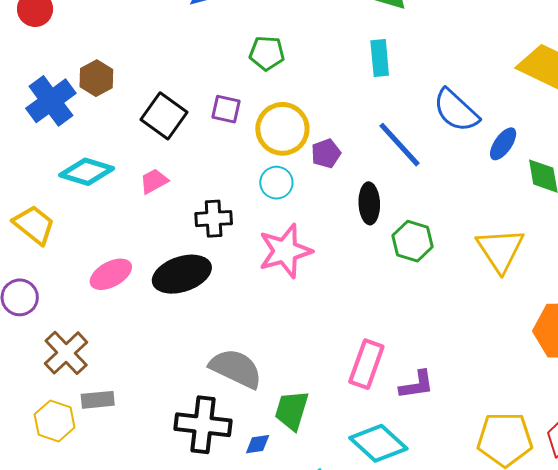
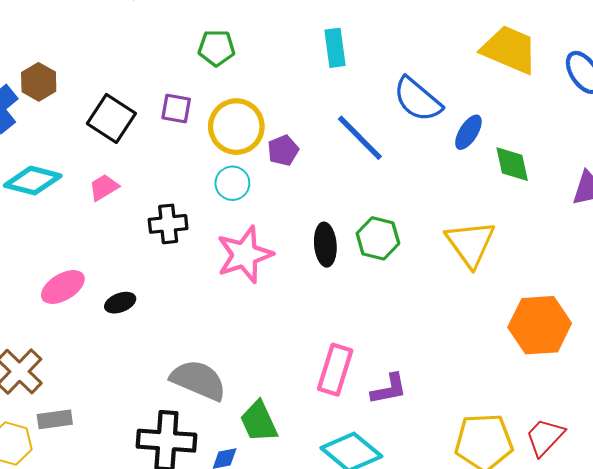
black ellipse: (369, 203) -> (325, 245), moved
black ellipse: (182, 274) -> (120, 303), moved, size x0.5
green trapezoid: (292, 410) -> (259, 421), turned -39

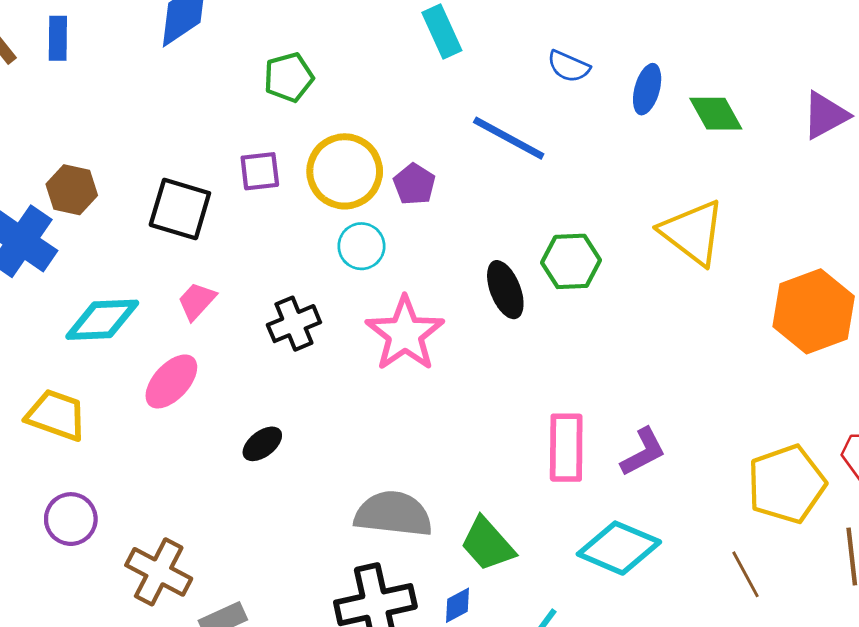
blue semicircle: (418, 99) -> (569, 66), size x0.6
pink ellipse: (63, 287) -> (171, 381), moved

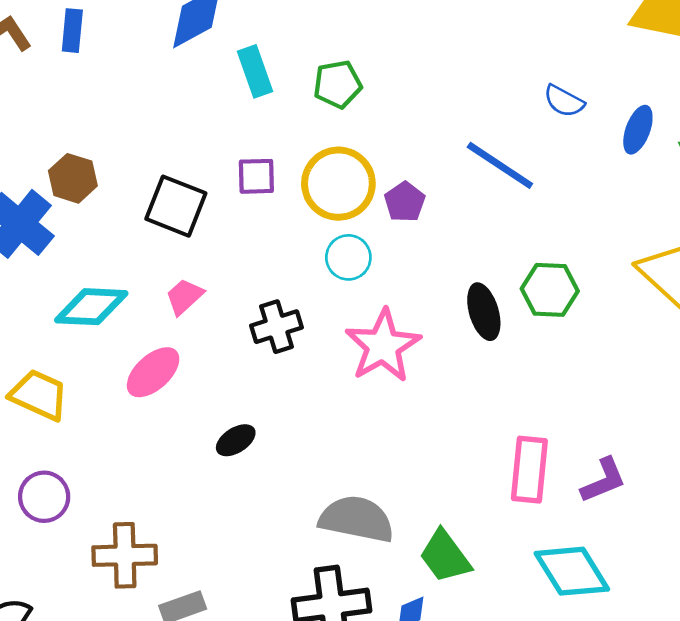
cyan rectangle: (442, 31) -> (255, 71), moved
green pentagon: (289, 77) -> (338, 84), moved
cyan diamond: (619, 548) -> (572, 571), turned 30
brown cross: (159, 572) -> (125, 555), turned -34

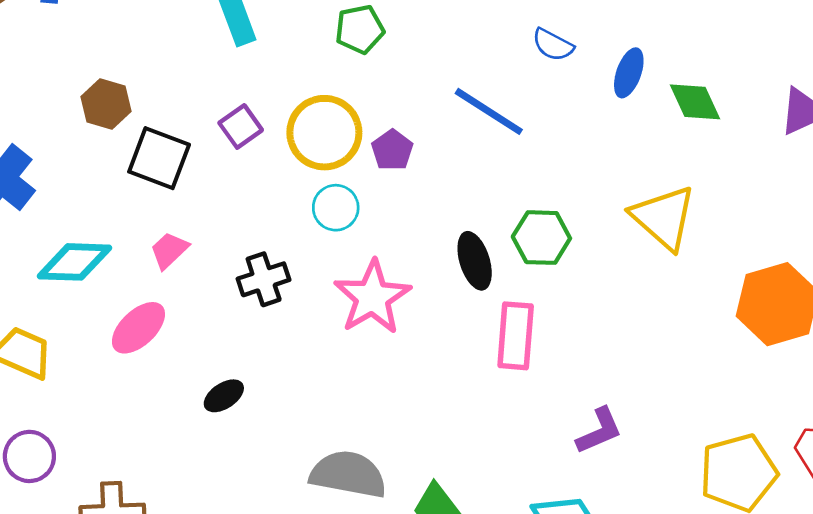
green pentagon: (338, 84) -> (360, 29), moved
purple square: (256, 176) -> (241, 126), turned -33
brown hexagon: (73, 178) -> (106, 104), moved
pink rectangle: (529, 470) -> (516, 336), moved

